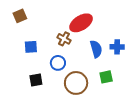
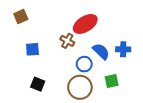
blue semicircle: (96, 49) -> (101, 51), turned -30
blue circle: (58, 63) -> (84, 64), moved
black square: (36, 80) -> (38, 84), turned 32

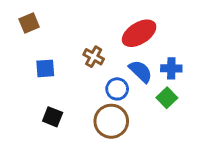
red ellipse: (85, 24) -> (139, 33), moved
green square: (112, 81) -> (167, 98), moved, turned -32

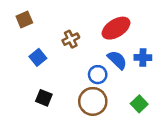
brown cross: (94, 57) -> (71, 39), moved, turned 35
blue square: (45, 68) -> (38, 57), turned -35
green square: (167, 98) -> (139, 104), moved

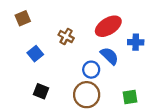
brown cross: (71, 39) -> (66, 37), turned -35
blue cross: (143, 57) -> (136, 42), moved
green square: (139, 104) -> (130, 97), turned 35

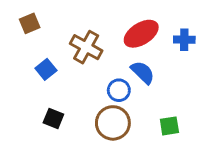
brown cross: (66, 37) -> (86, 47), size x1.5
blue cross: (136, 42) -> (184, 40), moved

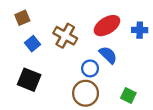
blue square: (46, 69) -> (33, 44), moved
black square: (53, 118) -> (29, 80), moved, size x1.5
green square: (169, 126) -> (128, 95), turned 35

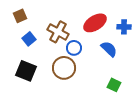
blue semicircle: (108, 55) -> (109, 49), moved
blue circle: (90, 68) -> (74, 48), moved
brown circle: (86, 93) -> (64, 68), moved

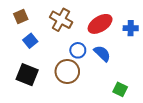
brown cross: (58, 32) -> (61, 20), moved
blue semicircle: (109, 49) -> (102, 54), moved

